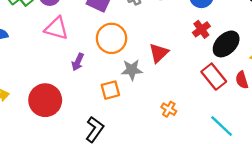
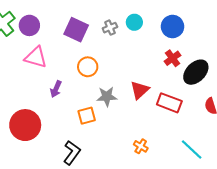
orange circle: (111, 38) -> (88, 67), size x0.7
red triangle: (159, 53) -> (140, 90), moved
red rectangle: (214, 77) -> (169, 103), moved, turned -30
orange cross: (169, 109) -> (141, 146), moved

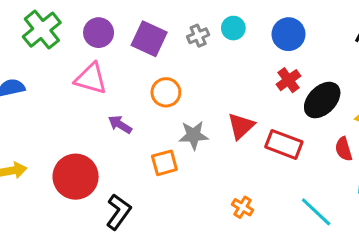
purple circle: (29, 25) -> (99, 33), moved
purple arrow: (56, 89) -> (120, 125), turned 98
black L-shape: (72, 153) -> (118, 212), moved

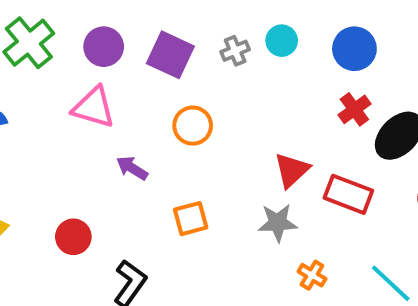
gray star: (194, 135) -> (278, 223), moved
red circle: (76, 177) -> (73, 237), size x0.6
orange cross: (243, 207) -> (312, 275), moved

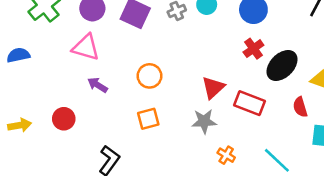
orange circle: (193, 126) -> (150, 76), moved
purple arrow: (132, 168) -> (98, 85), moved
red circle: (73, 237) -> (64, 119), moved

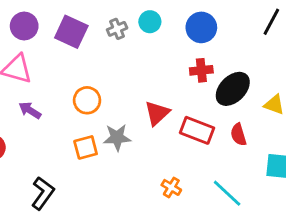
red cross: (253, 49) -> (201, 70), turned 30
red semicircle: (300, 107) -> (238, 135), moved
gray star: (204, 121) -> (117, 137), moved

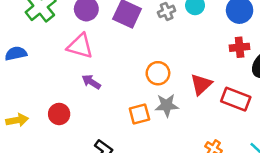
orange circle: (87, 100) -> (158, 73), moved

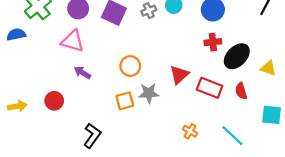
blue semicircle: (16, 53) -> (16, 34), moved
orange circle: (158, 73) -> (130, 66), moved

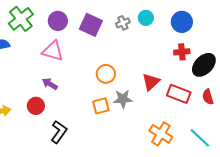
purple arrow: (82, 73) -> (50, 84), moved
orange cross: (190, 131) -> (161, 134), size x1.6
black L-shape: (92, 136) -> (59, 132), moved

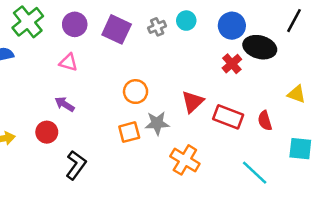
pink triangle: (53, 51) -> (68, 62), size x0.7
red cross: (182, 52) -> (232, 64), turned -35
black ellipse: (204, 65) -> (260, 47), moved, turned 60
orange cross: (161, 134) -> (185, 160), moved

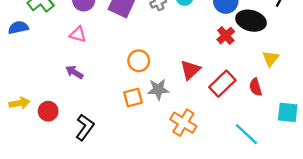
yellow triangle: (297, 94) -> (270, 58), moved, turned 48
red rectangle: (228, 117) -> (222, 84), turned -65
red circle: (47, 132) -> (48, 111), moved

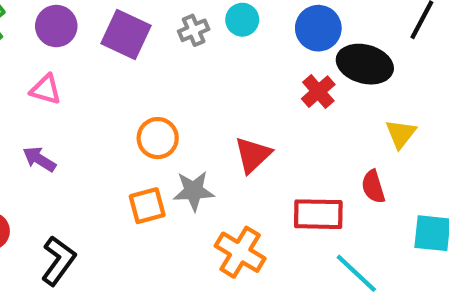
red rectangle: (222, 84) -> (318, 214), moved, turned 45

